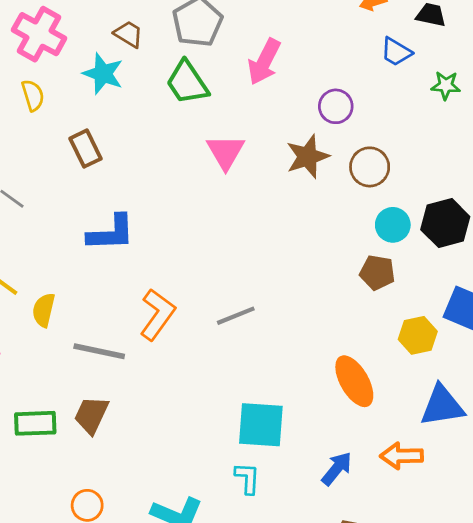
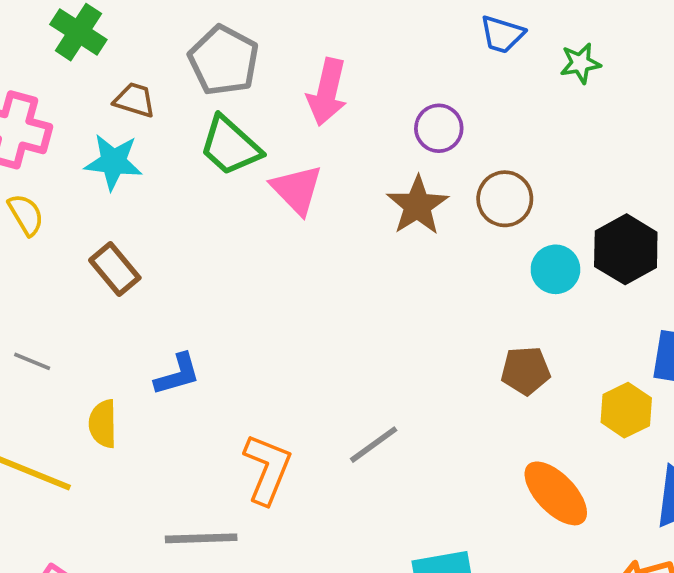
pink triangle: (226, 152) -> (297, 190), moved
blue L-shape: (111, 233) -> (177, 374), size x0.7
brown pentagon: (377, 273) -> (526, 371), moved
yellow semicircle: (44, 310) -> (103, 424), moved

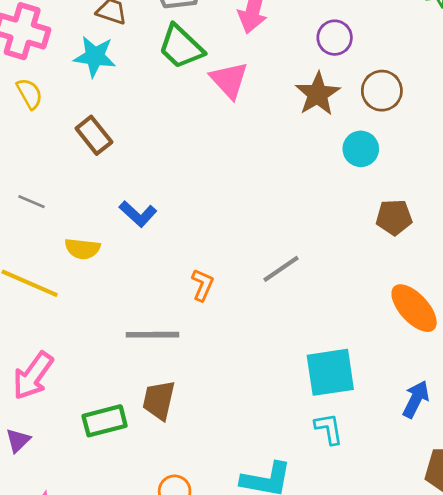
cyan circle: (555, 269) -> (361, 149), moved
blue L-shape: (177, 374) -> (138, 214), turned 57
yellow semicircle: (103, 424) -> (82, 249), turned -84
orange L-shape: (267, 469) -> (202, 285), size x0.6

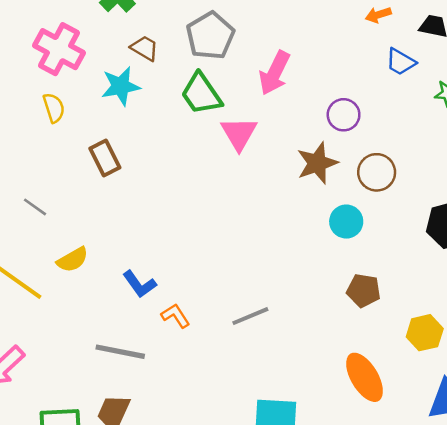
cyan star: (95, 56) -> (121, 86), turned -30
blue L-shape: (138, 214) -> (140, 284), moved
yellow semicircle: (82, 249) -> (73, 260), turned -48
orange L-shape: (202, 285) -> (175, 316), turned -68

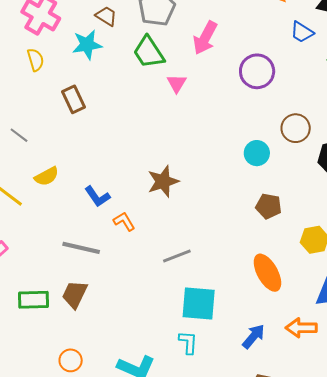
purple circle: (344, 115) -> (257, 71), size x1.4
pink triangle: (239, 133) -> (177, 83), size x0.7
brown star: (317, 163) -> (163, 181), moved
brown circle: (377, 172) -> (296, 128), moved
gray line: (250, 316) -> (177, 256), moved

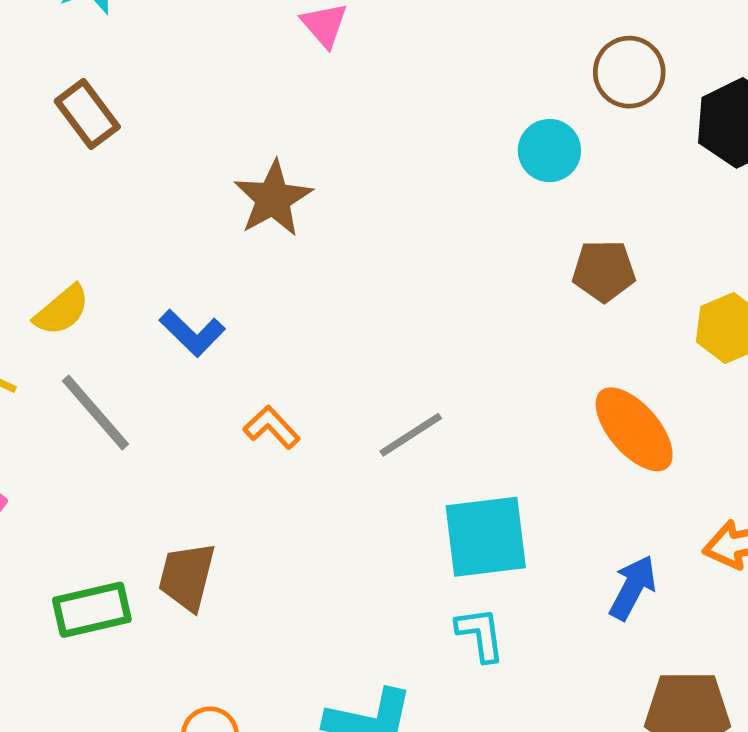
brown star: (163, 181) -> (273, 199), moved
orange L-shape: (124, 221) -> (272, 427), moved
gray line: (81, 248) -> (95, 413), moved, turned 48

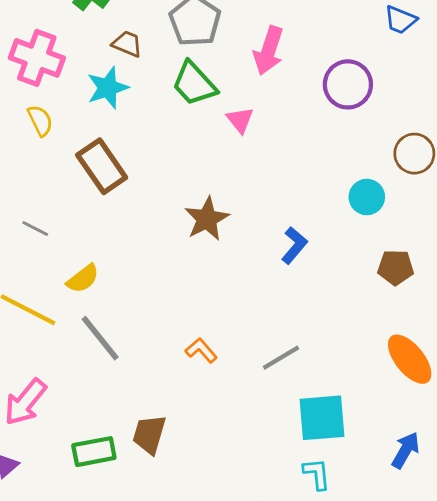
brown rectangle: (87, 114) -> (102, 166), size x1.4
blue L-shape: (192, 333) -> (294, 245), moved, turned -96

